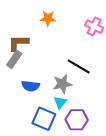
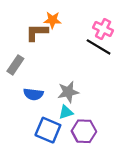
brown L-shape: (18, 43) -> (37, 32), moved
black line: (79, 66) -> (99, 47), moved
cyan triangle: (60, 102) -> (66, 112), turned 32

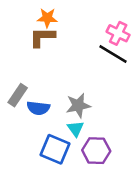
orange star: (52, 20) -> (47, 18), moved
gray rectangle: (15, 65) -> (18, 95), moved
cyan triangle: (66, 112) -> (76, 129), turned -48

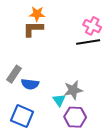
black line: (113, 54) -> (88, 42), turned -40
gray star: (78, 105) -> (73, 90), moved
blue square: (55, 149) -> (22, 116), moved

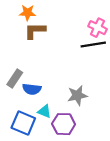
orange star: (37, 14) -> (28, 13), moved
cyan triangle: (59, 100) -> (44, 111), moved, turned -32
purple hexagon: (75, 117) -> (64, 124), moved

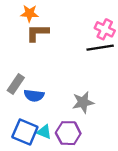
cyan triangle: (44, 111) -> (44, 132), moved

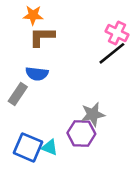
black line: (100, 48) -> (112, 53), turned -30
blue semicircle: (34, 95) -> (37, 74), moved
purple hexagon: (68, 133) -> (81, 133), moved

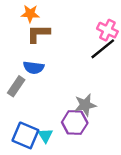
cyan triangle: (50, 147) -> (45, 135), turned 35

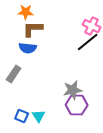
blue semicircle: (34, 68) -> (28, 48), moved
purple hexagon: (75, 123) -> (77, 105), moved
blue square: (25, 135) -> (22, 116), size x0.6

